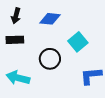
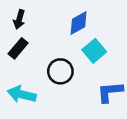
blue diamond: (50, 19) -> (79, 23), moved, turned -35
black rectangle: (15, 40) -> (18, 48), turned -48

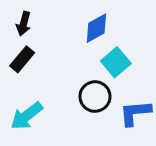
black circle: (60, 71) -> (95, 97), moved
cyan arrow: (22, 94) -> (27, 116), turned -52

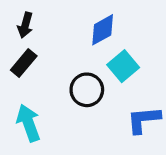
black circle: (95, 97) -> (87, 90), moved
cyan arrow: (27, 116) -> (28, 123), turned 108

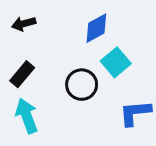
black arrow: (25, 25) -> (24, 24), turned 60
black rectangle: (24, 63) -> (22, 74), moved

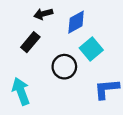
black arrow: (24, 24) -> (43, 14), moved
black rectangle: (22, 74) -> (30, 42), moved

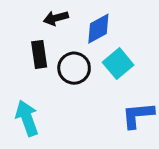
black rectangle: (30, 42) -> (39, 54), turned -48
black circle: (64, 67) -> (74, 68), moved

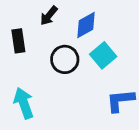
black arrow: (56, 18) -> (49, 16), turned -36
black rectangle: (39, 54) -> (18, 41), moved

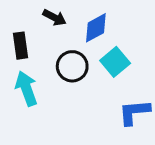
black arrow: (49, 16) -> (54, 18), turned -102
cyan arrow: (24, 103) -> (26, 88), moved

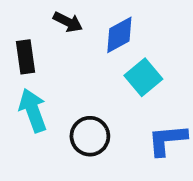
black circle: (72, 66) -> (90, 136), moved

